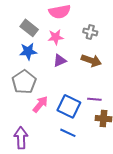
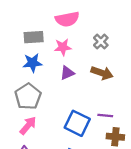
gray rectangle: (29, 28) -> (34, 37), turned -42
gray cross: (90, 32) -> (101, 42), turned 32
pink arrow: (40, 104) -> (28, 126), moved

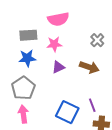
gray cross: (101, 42) -> (97, 40), moved
purple line: (105, 115) -> (92, 105), turned 64
pink arrow: (28, 126) -> (23, 114), turned -48

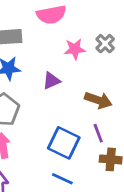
pink star: (54, 44) -> (75, 49), moved
brown arrow: (89, 67) -> (98, 100), moved

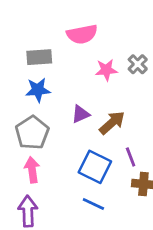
purple triangle: (51, 81) -> (81, 114), moved
brown arrow: (98, 100) -> (112, 123), moved, turned -60

